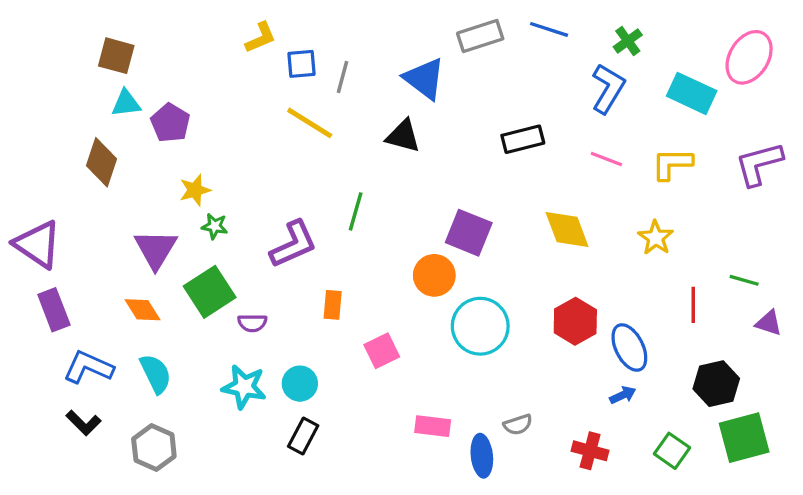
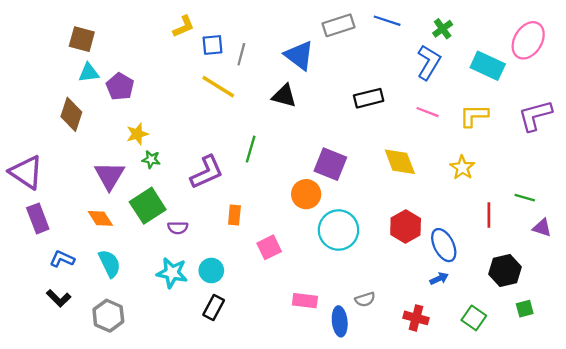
blue L-shape: (88, 367) -> (62, 259), size x0.7
green square: (744, 438) -> (525, 309), size x0.5

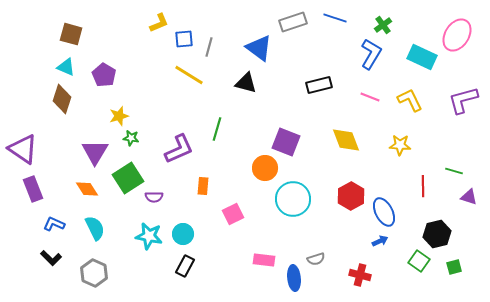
cyan triangle: (89, 73) -> (66, 67), moved, turned 30
yellow L-shape: (474, 116) -> (410, 100), turned 64
yellow star: (462, 168) -> (400, 145), turned -30
green square: (474, 318) -> (419, 261), moved

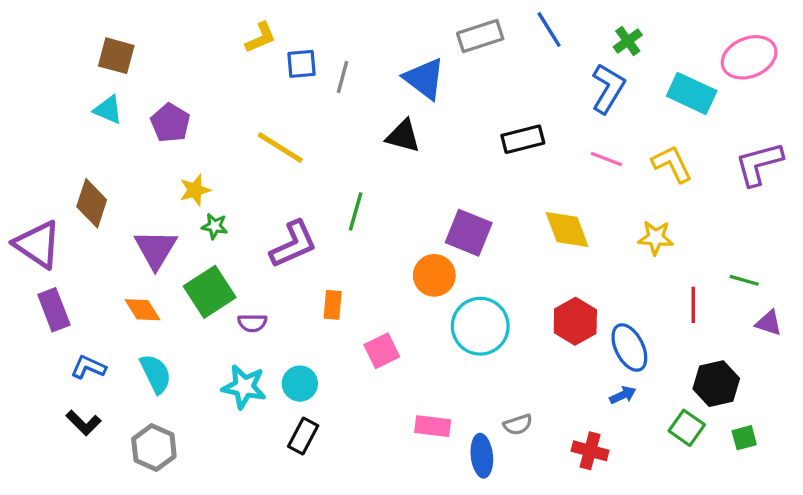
blue line: (335, 18) -> (549, 29), turned 40
pink ellipse: (457, 35) -> (749, 57), turned 36
yellow line: (189, 75) -> (280, 147), moved
brown diamond: (62, 99) -> (92, 203), moved

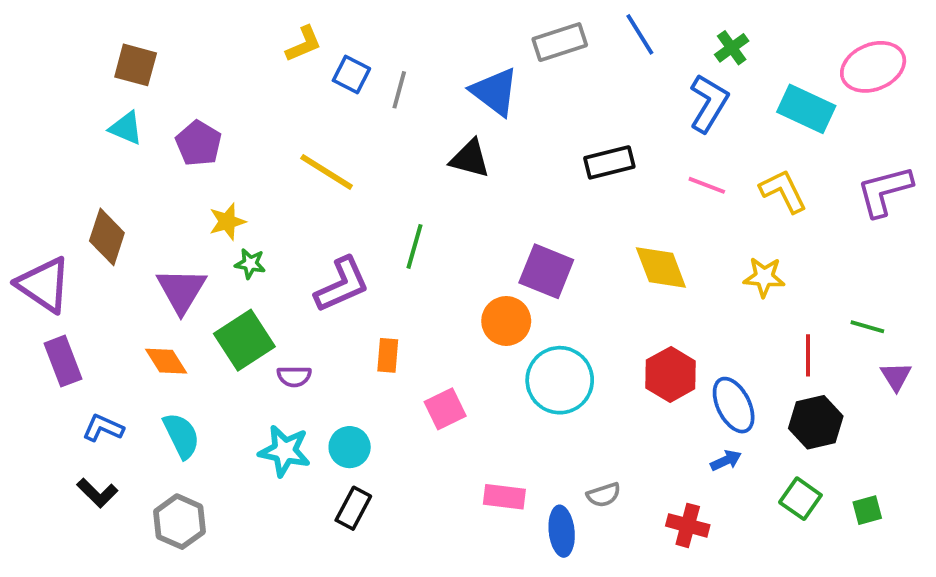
blue square: (301, 64) -> (351, 75), turned 32
purple triangle: (769, 323) -> (896, 376), turned 40
black hexagon: (716, 384) -> (816, 422), moved

